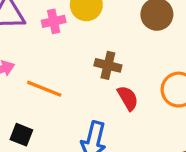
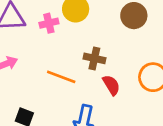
orange line: (44, 89) -> (61, 77), moved

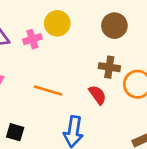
brown cross: (94, 58) -> (109, 67), moved

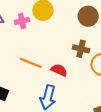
red semicircle: (97, 95) -> (59, 70), moved, turned -35

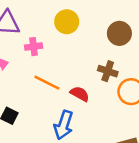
pink cross: (22, 21) -> (34, 47), moved

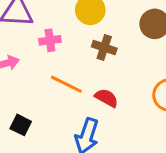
brown cross: (108, 71) -> (104, 47), moved

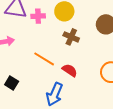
pink cross: (50, 40) -> (38, 16), moved

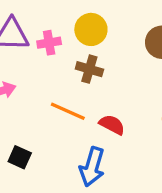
brown cross: (71, 37) -> (89, 69), moved

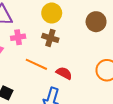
pink cross: (49, 43) -> (18, 37), moved

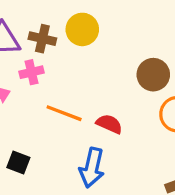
brown circle: (96, 22) -> (153, 75), moved
brown cross: (50, 38) -> (42, 39), moved

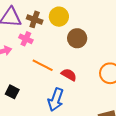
pink cross: (31, 72) -> (26, 39), turned 32
brown circle: (153, 75) -> (77, 38), moved

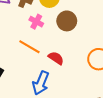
pink cross: (26, 39) -> (36, 22), moved

